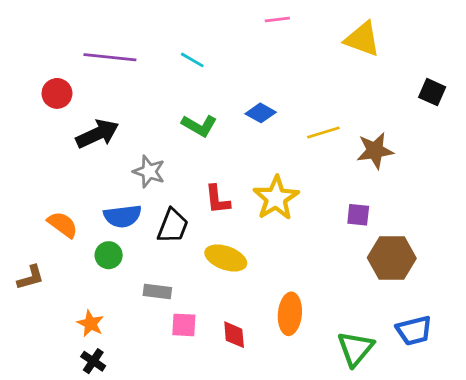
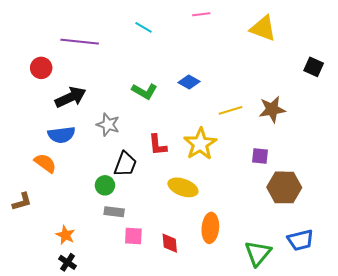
cyan line: (192, 60) -> (143, 27), moved
yellow line: (323, 132) -> (231, 110), moved
blue semicircle: (123, 216) -> (61, 135), moved
green circle: (109, 255) -> (105, 185), moved
yellow ellipse: (226, 258) -> (183, 187), moved

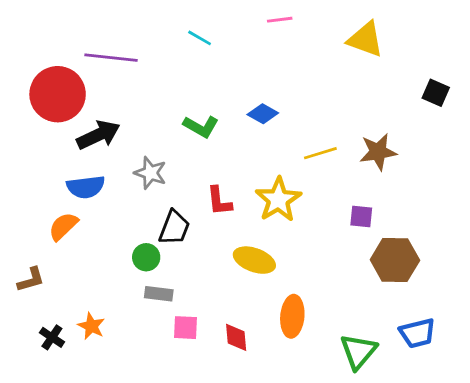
red circle: (41, 68) -> (58, 94), size x1.8
orange semicircle: (45, 163) -> (63, 226), turned -80
black cross: (67, 262) -> (52, 337), moved

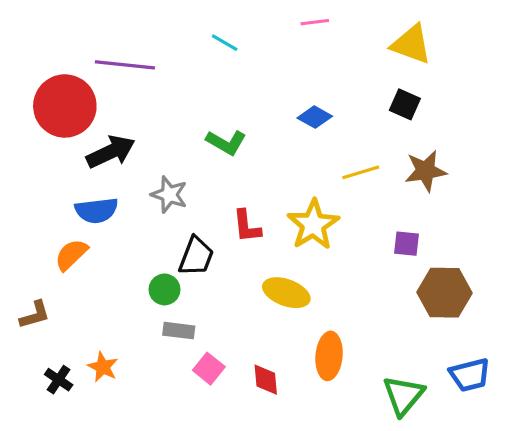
black square: (436, 93) -> (405, 104), moved
blue diamond: (263, 114) -> (315, 117), moved
pink square: (186, 328) -> (209, 369), turned 36

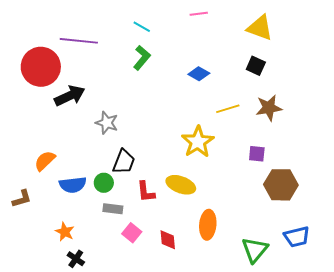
green L-shape: (226, 142) -> (142, 58), moved, turned -80
blue semicircle: (96, 210) -> (73, 185), moved
red L-shape: (247, 226) -> (146, 192), moved
black cross: (59, 380) -> (76, 259), moved

